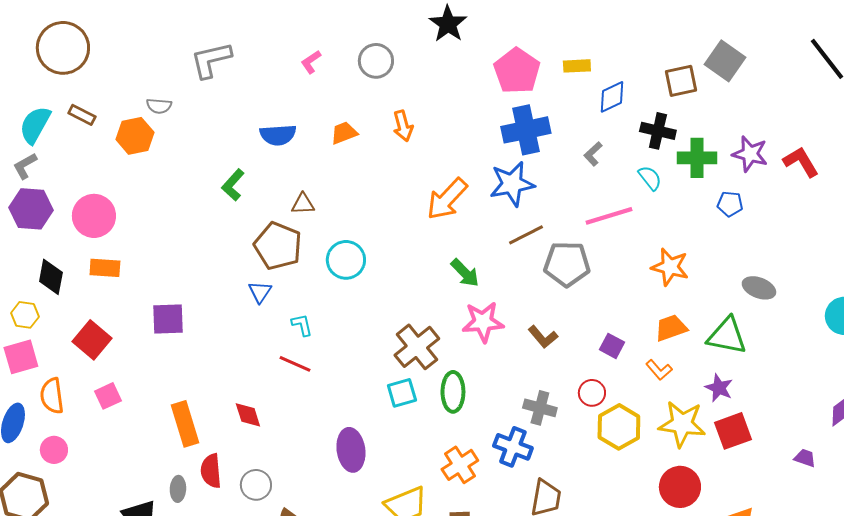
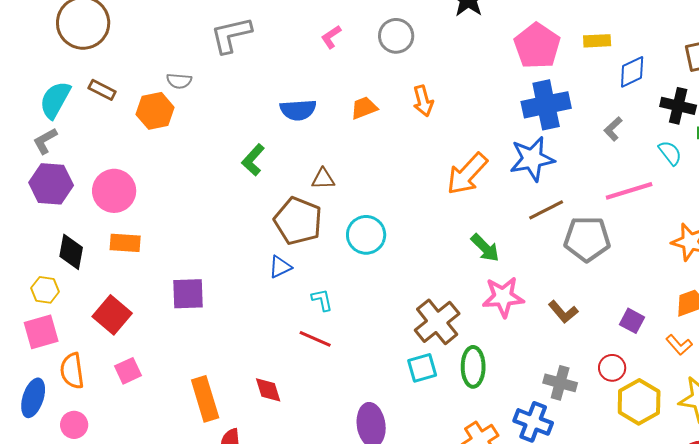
blue triangle: (260, 292) -> (280, 267), turned 30

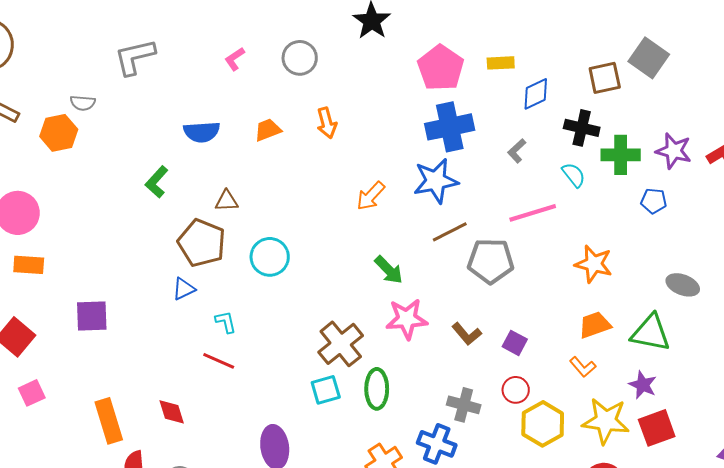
orange arrow: (467, 174) -> (371, 196), size x0.7
purple square: (632, 321) -> (515, 343), moved

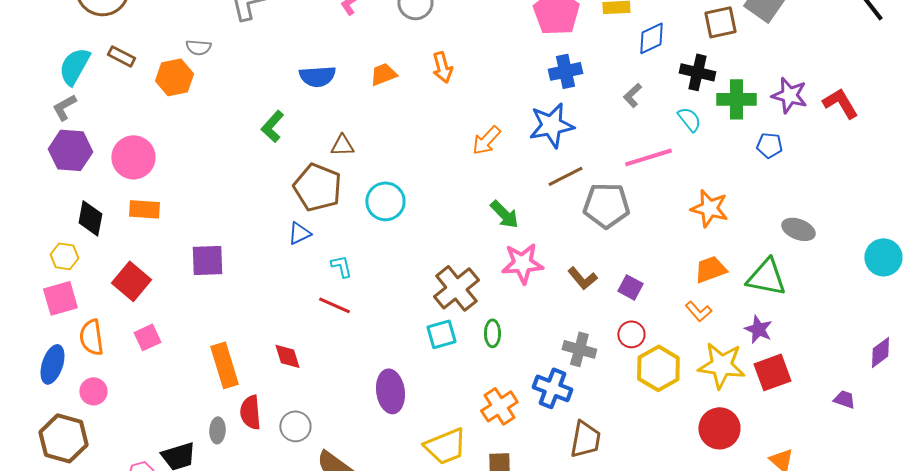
blue cross: (450, 127) -> (565, 71), size x0.7
green ellipse: (377, 389) -> (492, 333), size x0.7

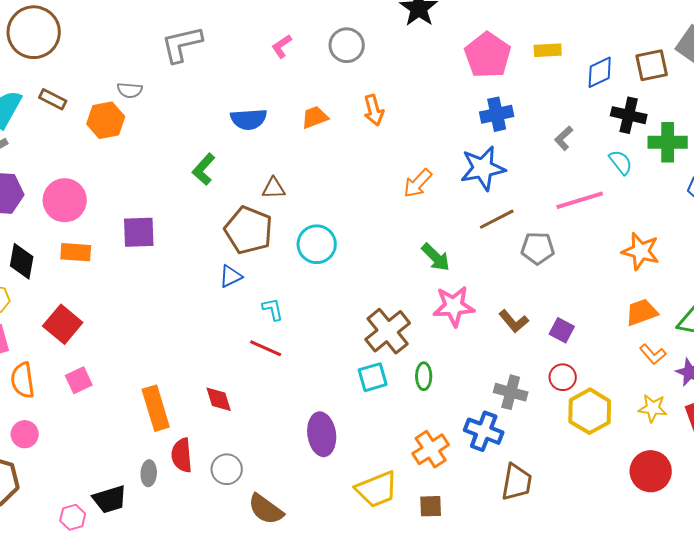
blue diamond: (651, 38) -> (600, 72), moved
gray pentagon: (606, 205) -> (538, 248), size x0.7
purple square: (207, 260) -> (139, 232), moved
orange L-shape: (698, 311) -> (653, 354), moved
yellow star: (721, 365) -> (653, 408), size x0.6

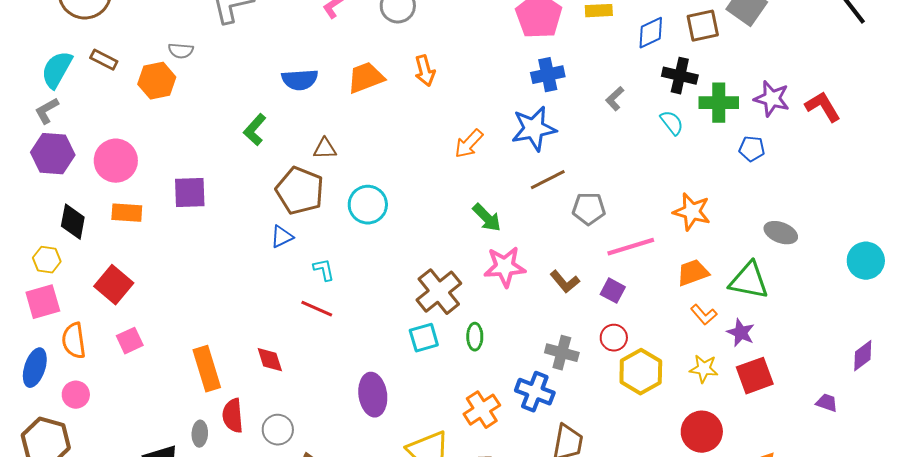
orange trapezoid: (315, 117) -> (366, 78), size x1.4
pink line: (580, 200) -> (631, 247), moved

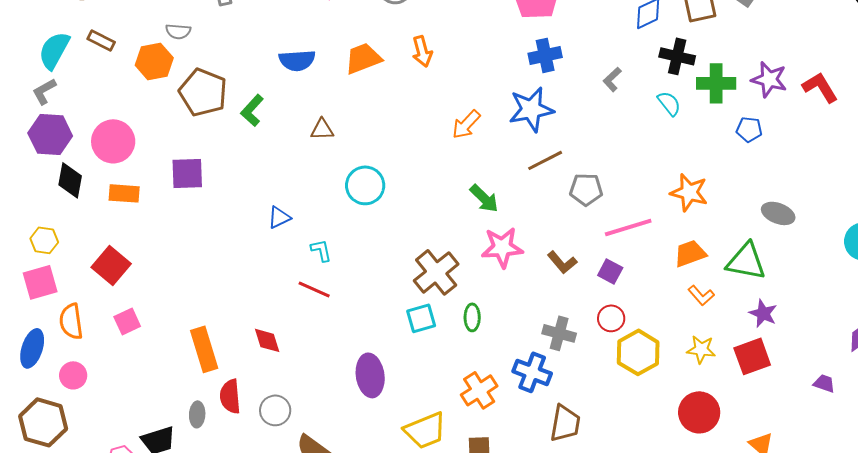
brown pentagon: (300, 191) -> (203, 92), moved
black diamond: (73, 222) -> (70, 180), moved
purple star: (741, 333) -> (763, 313), moved

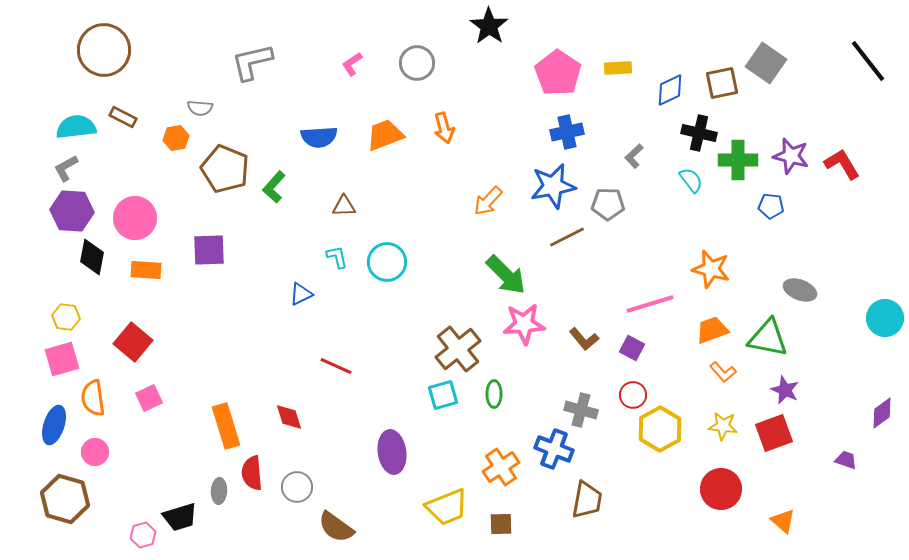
cyan semicircle: (54, 50) -> (76, 127), turned 54
orange hexagon: (154, 61) -> (176, 138), size x0.7
gray pentagon: (586, 189) -> (608, 204), moved
green arrow: (484, 198) -> (506, 275), size x1.4
cyan L-shape: (321, 250) -> (337, 257), moved

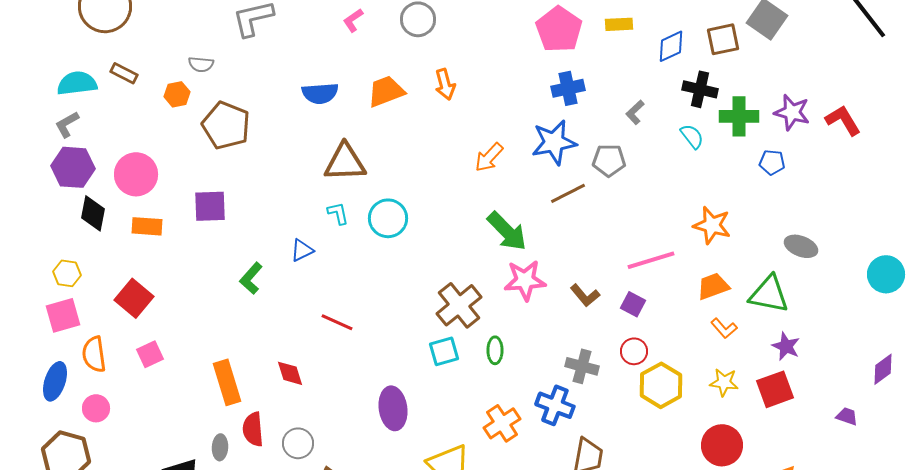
green L-shape: (274, 187) -> (251, 278), moved
brown triangle: (344, 206) -> (345, 162), size x1.8

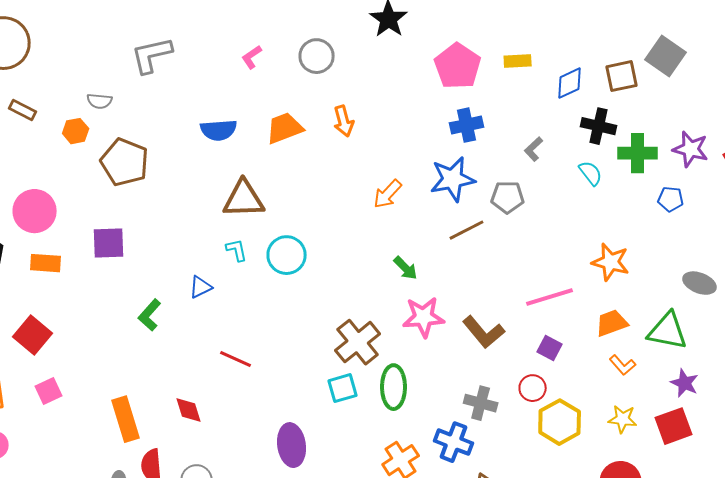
green arrow: (507, 231) -> (406, 268), size x0.6
brown L-shape: (585, 295) -> (484, 332), size x1.4
purple square: (633, 304) -> (550, 348), moved
green ellipse: (495, 350) -> (394, 387), size x1.6

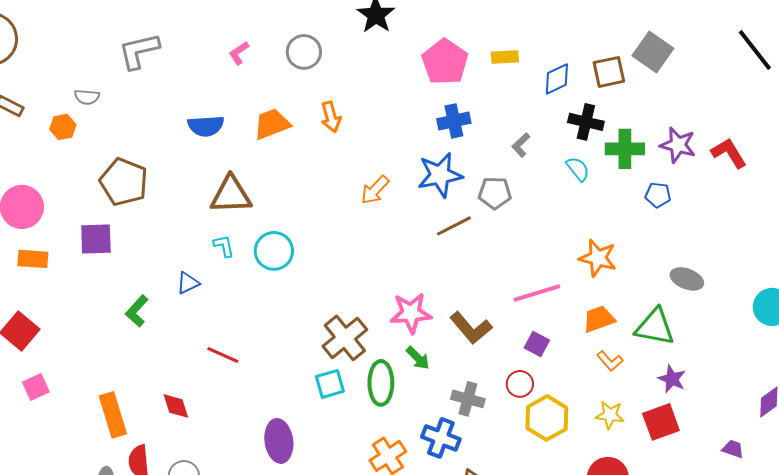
brown pentagon: (125, 162) -> (124, 182), moved
green arrow: (406, 268) -> (418, 358), moved

